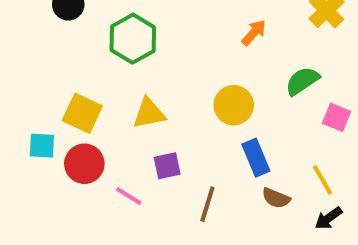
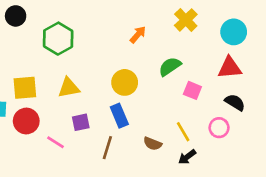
yellow square: (82, 113) -> (25, 88), turned -30
blue rectangle: (256, 158) -> (119, 116), moved

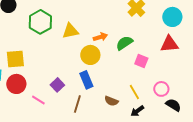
orange arrow: (138, 35) -> (100, 37), moved, turned 32
yellow triangle: (69, 88) -> (70, 31), moved
black semicircle: (235, 102) -> (173, 105), moved
purple square: (81, 122) -> (57, 85), turned -32

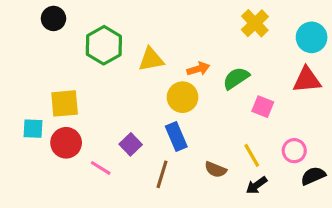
black semicircle: (173, 105) -> (313, 176), turned -56

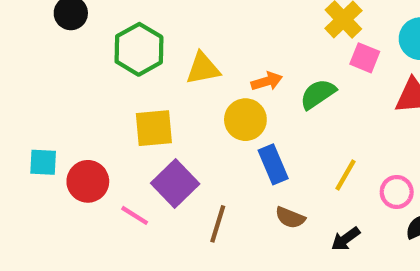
yellow square: (65, 103) -> (154, 128), moved
pink square: (263, 107) -> (365, 58), moved
blue rectangle: (176, 136) -> (273, 164), moved
purple square: (131, 144) -> (175, 183), size x1.5
yellow line: (252, 155) -> (346, 175), moved, turned 60

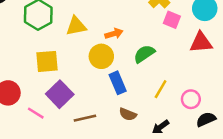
green semicircle: (318, 94) -> (144, 54), moved
brown line: (218, 224) -> (85, 118), turned 60

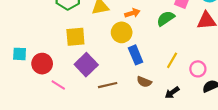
green semicircle: (144, 54) -> (166, 18), moved
pink line: (36, 113) -> (58, 85), moved

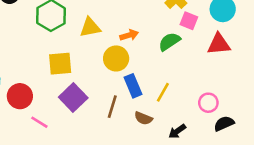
yellow line: (172, 60) -> (163, 92), moved
brown line: (108, 85) -> (112, 107), moved, turned -60

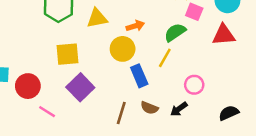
yellow line: (163, 92) -> (165, 58), moved
pink circle: (208, 103) -> (194, 85), moved
brown line: (112, 107) -> (121, 113), moved
black arrow: (177, 131) -> (179, 109), moved

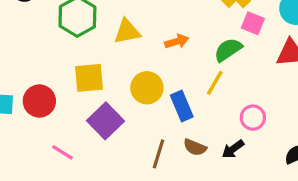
yellow circle: (123, 49) -> (147, 88), moved
red circle: (28, 86) -> (39, 101), moved

